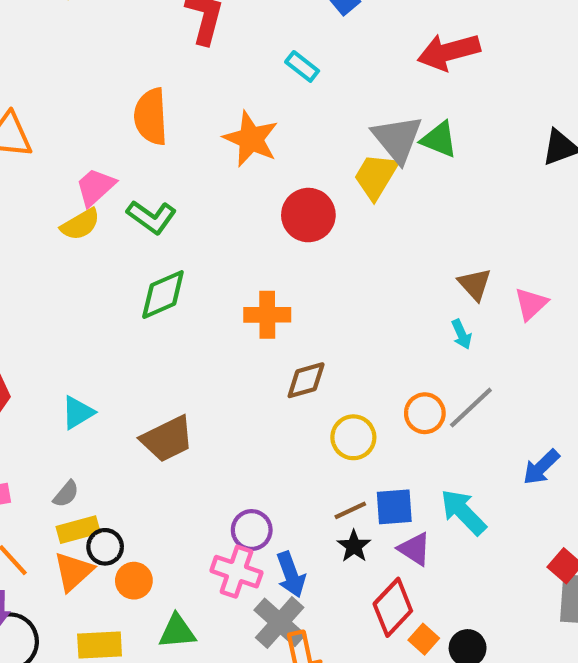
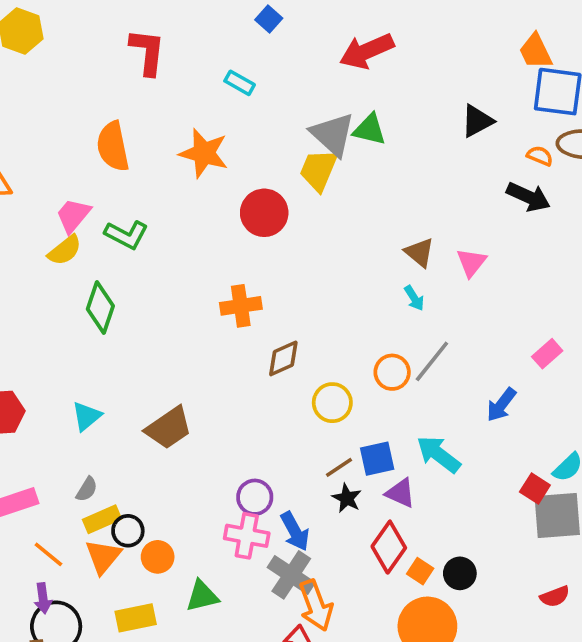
green diamond: (163, 295) -> (100, 307), moved, turned -39

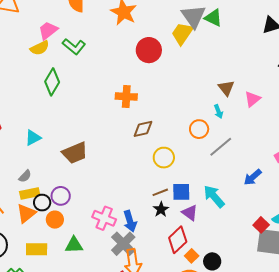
orange circle: (392, 372) -> (199, 129), moved
purple circle: (255, 497) -> (61, 196), moved

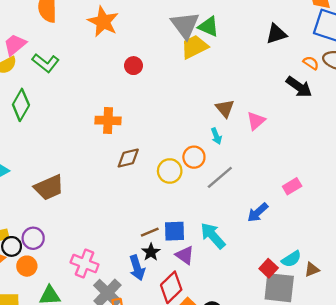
yellow trapezoid: (182, 34) -> (194, 47), moved, turned 30
red circle: (149, 50) -> (133, 66), size x0.6
yellow circle: (164, 158) -> (170, 171), moved
blue arrow: (130, 221) -> (137, 268), moved

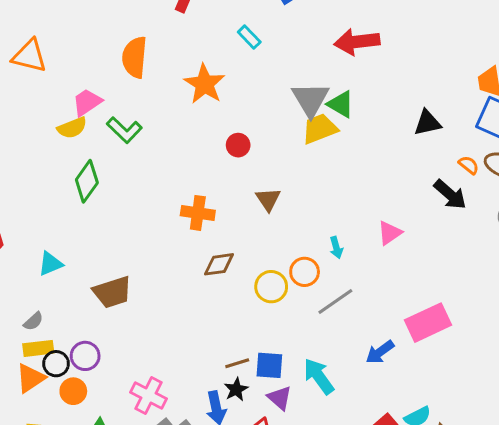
brown triangle: (225, 108) -> (268, 199), moved
pink rectangle: (292, 186) -> (428, 323), size x1.8

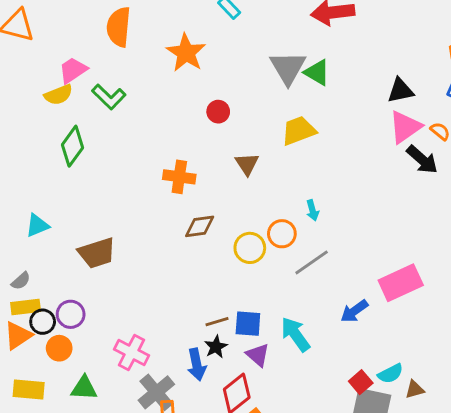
yellow trapezoid: (320, 129) -> (299, 131), moved
pink triangle: (390, 233) -> (405, 127), moved, size x1.4

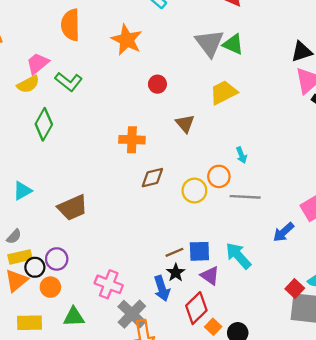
gray line: (312, 262) -> (245, 197), turned 44

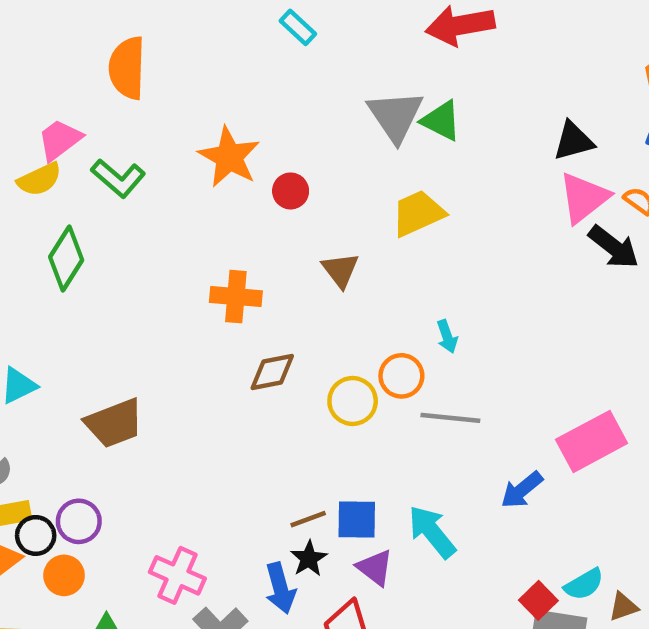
orange star: (127, 40) -> (229, 157), moved

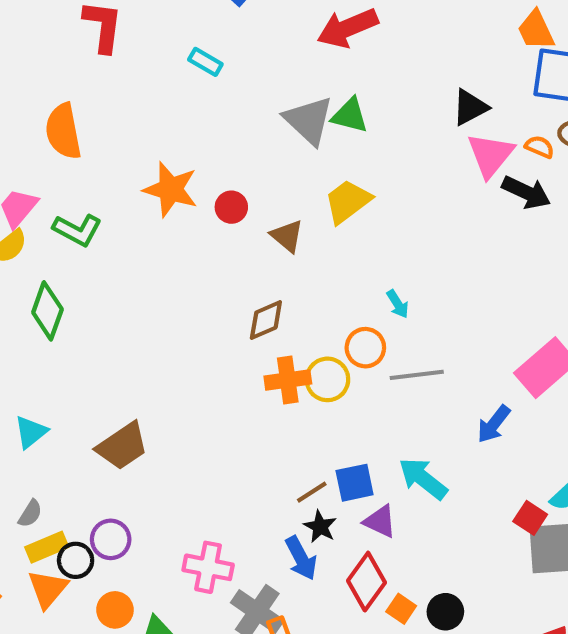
brown triangle: (340, 270) -> (287, 236), moved
orange cross: (236, 297) -> (288, 380), moved
brown diamond: (272, 372) -> (266, 320), moved
orange circle: (64, 575) -> (115, 610), moved

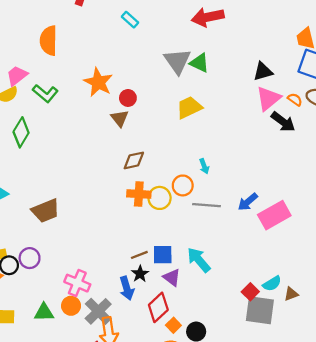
brown triangle: (287, 236) -> (120, 118), moved
blue arrow: (494, 424) -> (248, 202), moved
orange circle: (115, 610) -> (71, 306), moved

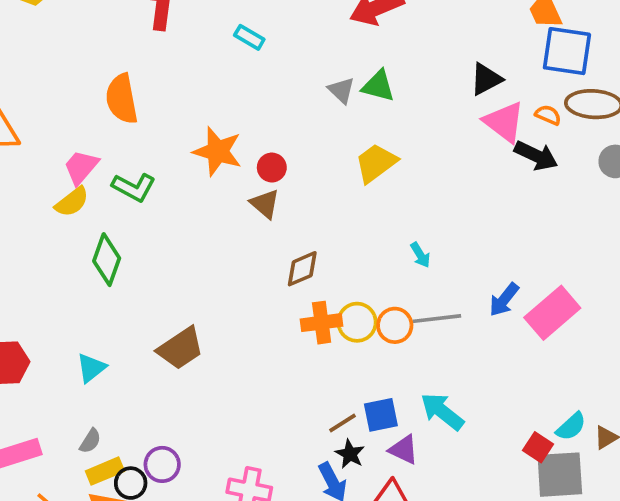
gray triangle: (177, 61) -> (341, 90), size x0.6
pink triangle: (268, 98) -> (504, 122), turned -32
orange circle: (183, 185) -> (395, 325), moved
brown trapezoid: (46, 211) -> (181, 348), moved

